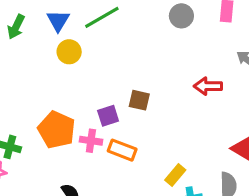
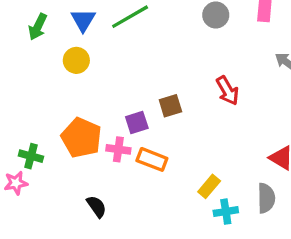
yellow circle: (69, 52) -> (76, 60), moved
red arrow: (208, 86) -> (228, 91), moved, turned -120
brown square: (139, 100) -> (170, 106), turned -30

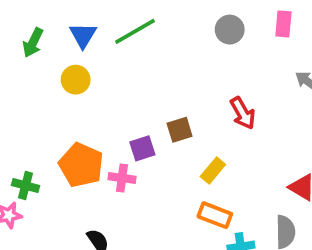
orange rectangle: (152, 159) -> (215, 215), moved
yellow rectangle: (209, 186) -> (213, 171), moved

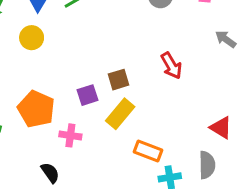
yellow rectangle: (213, 171) -> (120, 114), moved, size x1.4
pink cross: (122, 178) -> (70, 135), moved

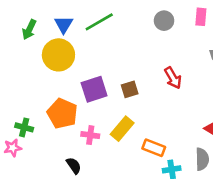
yellow circle: (32, 38) -> (58, 55), size x1.6
purple square: (87, 95) -> (94, 89), moved, size x1.5
yellow rectangle: (120, 114) -> (122, 129), moved

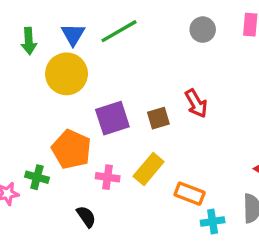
green arrow: (29, 30) -> (29, 41), turned -30
red arrow: (173, 78) -> (196, 103), moved
green cross: (24, 127) -> (37, 177), moved

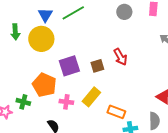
green arrow: (29, 41) -> (15, 32), moved

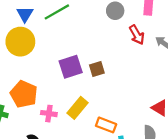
red arrow: (120, 57) -> (137, 35), moved
purple square: (69, 66) -> (71, 67), moved
brown square: (97, 66) -> (97, 69), moved

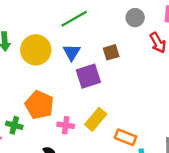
blue triangle: (25, 14) -> (72, 52), moved
brown square: (97, 69) -> (111, 52), moved

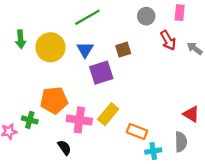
orange pentagon: (39, 105) -> (54, 100), turned -30
pink cross: (66, 125) -> (79, 120), size x1.5

